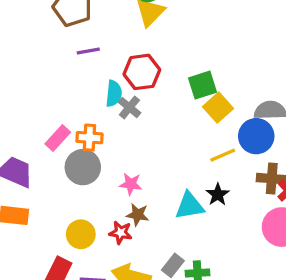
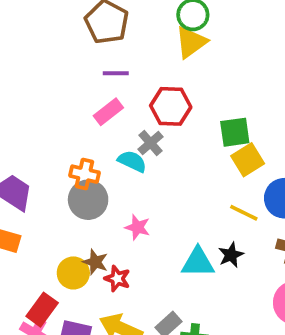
cyan semicircle: (114, 93) -> (132, 161), moved, turned -80
pink rectangle: (58, 138) -> (108, 112), moved
orange cross: (89, 138) -> (84, 174), moved
yellow line: (223, 155) -> (244, 213), turned 40
brown star: (138, 215) -> (95, 262), moved

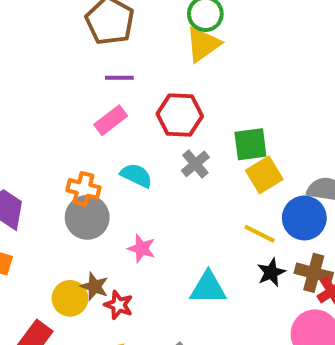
gray cross: (150, 143) -> (195, 164), moved
black star: (231, 255) -> (271, 272), moved

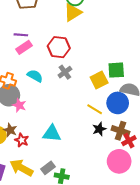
purple line: (119, 78) -> (21, 35), moved
green square: (250, 144) -> (116, 70), moved
pink star: (142, 248) -> (19, 105), moved
cyan triangle: (208, 288) -> (52, 133), moved

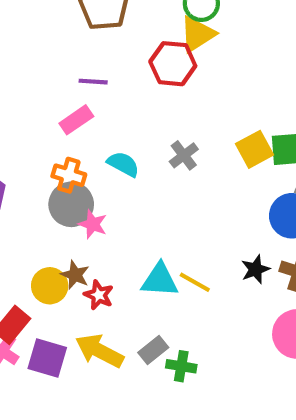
pink rectangle: (24, 47) -> (76, 120), moved
red hexagon: (59, 47) -> (173, 64), moved
yellow square: (99, 80) -> (254, 149), moved
yellow line: (95, 109) -> (195, 282), moved

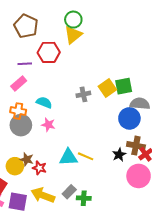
red hexagon: (173, 64) -> (49, 52), moved
gray cross: (184, 155) -> (83, 94), moved, turned 32
pink star: (93, 224) -> (48, 125), moved
black star: (255, 269) -> (119, 155), moved

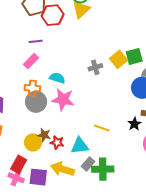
red hexagon: (49, 52) -> (53, 15), moved
pink star: (48, 125) -> (63, 99), size x1.6
cyan triangle: (68, 157) -> (80, 146), moved
green cross: (84, 198) -> (103, 169), size x1.5

